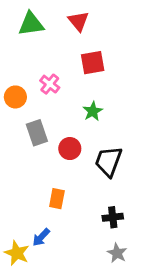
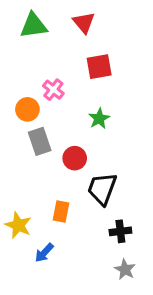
orange circle: (15, 97) -> (27, 109), moved
black trapezoid: (108, 161) -> (102, 189), moved
yellow star: (17, 253) -> (18, 225), moved

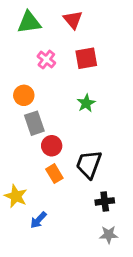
pink cross: (53, 90) -> (46, 60), moved
red circle: (75, 158) -> (52, 146), moved
orange rectangle: (61, 212) -> (54, 174), moved, turned -42
gray star: (125, 269) -> (109, 235), turned -30

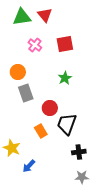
red triangle: (73, 20) -> (45, 15), moved
red circle: (52, 146) -> (50, 108), moved

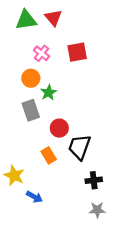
orange circle: (18, 72) -> (31, 78), moved
green star: (65, 78) -> (49, 92), moved
blue arrow: (29, 166) -> (34, 197), turned -104

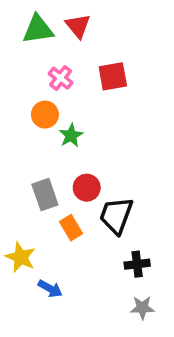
gray rectangle: (31, 110) -> (45, 195), moved

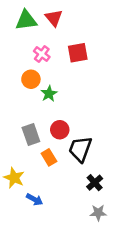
black cross: (137, 264) -> (95, 183), turned -35

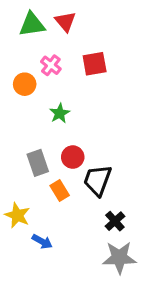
orange circle: (31, 79) -> (25, 84), moved
gray star: (98, 213) -> (119, 258), size x1.6

